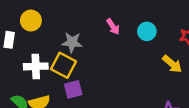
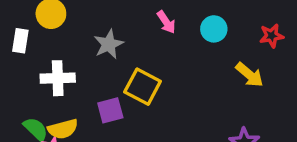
gray star: (72, 42) -> (109, 44), turned -30
yellow square: (64, 65) -> (143, 87), moved

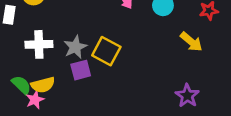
gray star: (109, 44) -> (75, 47), moved

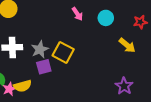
yellow semicircle: (43, 85) -> (22, 86), moved

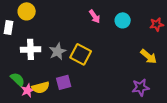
yellow arrow: (127, 45) -> (149, 56), moved
purple square: (44, 67) -> (64, 82), moved
purple star: (124, 86) -> (141, 87), turned 30

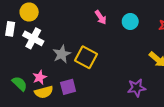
white cross: (31, 49) -> (33, 38), moved, turned 30
purple star: (141, 87) -> (137, 88), moved
pink star: (28, 90) -> (40, 77), moved

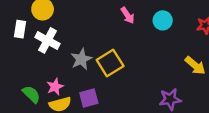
yellow square: (86, 57) -> (110, 63), turned 30

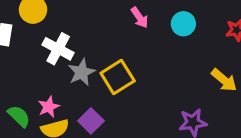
white cross: (48, 40) -> (58, 49), moved
purple square: (89, 98) -> (91, 121), turned -30

